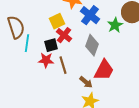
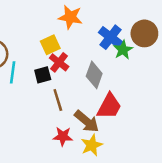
blue cross: (90, 15) -> (111, 37), moved
red star: (46, 60) -> (63, 136), moved
brown arrow: (86, 82) -> (87, 121), size x1.5

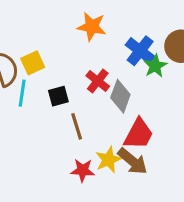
yellow square: (50, 45) -> (33, 63), moved
red cross: (59, 62) -> (98, 81), moved
brown arrow: (87, 121) -> (133, 161), moved
yellow star: (92, 145) -> (108, 160), moved

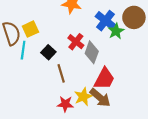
black square: (58, 96) -> (48, 52), turned -32

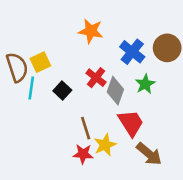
green star: (116, 31) -> (145, 84), moved
brown line: (61, 73) -> (86, 128), moved
red trapezoid: (104, 79) -> (131, 123), turned -60
brown arrow: (100, 98) -> (149, 154), moved

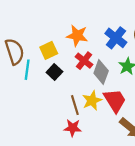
orange star: (91, 31) -> (77, 36), moved
yellow square: (40, 62) -> (49, 50), moved
yellow star: (105, 145) -> (92, 100), moved

